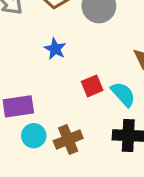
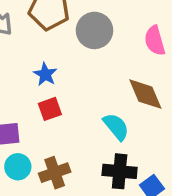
red square: (92, 86) -> (50, 109), moved

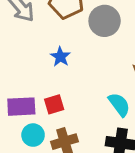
red square: (50, 109) -> (54, 104), moved

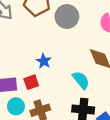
blue star: (60, 57) -> (44, 61), moved

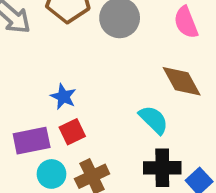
blue star: (44, 61) -> (63, 97), moved

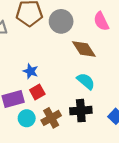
brown diamond: (182, 81) -> (84, 49), moved
black cross: (162, 168) -> (81, 111), moved

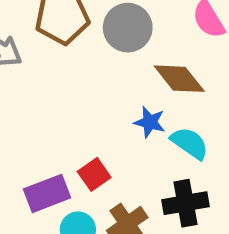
blue star: (31, 71) -> (150, 122), moved

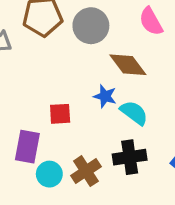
red square: (94, 174) -> (60, 114), moved, turned 30
purple rectangle: (47, 193) -> (27, 147), turned -60

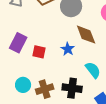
cyan semicircle: (134, 113) -> (93, 70), moved
purple rectangle: (27, 147) -> (18, 43), moved

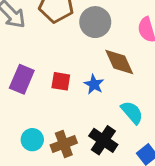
red square: (39, 52) -> (61, 81), moved
black cross: (72, 88) -> (103, 140), turned 30

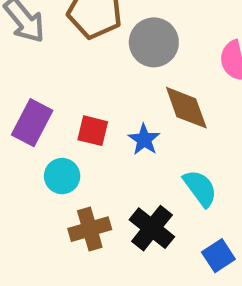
cyan circle: (32, 140) -> (62, 176), moved

